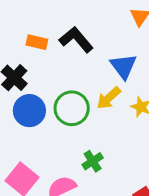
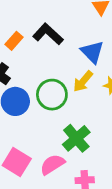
orange rectangle: (37, 42) -> (14, 41), turned -54
green cross: (93, 161) -> (76, 138), size x1.5

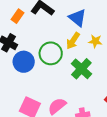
green cross: (76, 138) -> (81, 69), moved

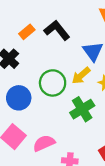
blue circle: (24, 62) -> (19, 98), moved

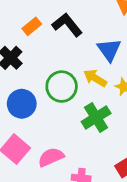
yellow arrow: (81, 76) -> (95, 78), turned 72

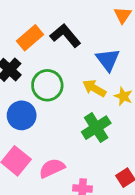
orange rectangle: (32, 26) -> (30, 38), size x1.4
green circle: (62, 87) -> (47, 85), moved

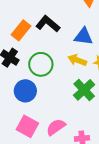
blue triangle: (108, 60) -> (84, 36), turned -36

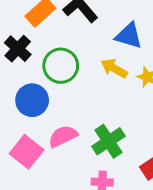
green cross: (84, 90) -> (108, 141), moved
pink semicircle: (56, 127) -> (63, 136), moved

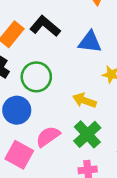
yellow arrow: (114, 68) -> (84, 100), moved

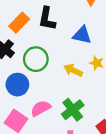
black L-shape: (45, 26) -> (47, 19), turned -125
yellow arrow: (84, 100) -> (73, 70), moved

